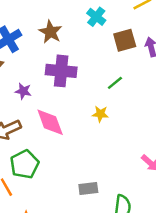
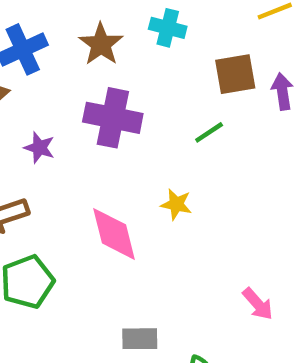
cyan cross: (96, 17) -> (168, 28), moved, turned -30
green line: (115, 83) -> (209, 132), moved
pink diamond: (50, 122) -> (114, 234), moved

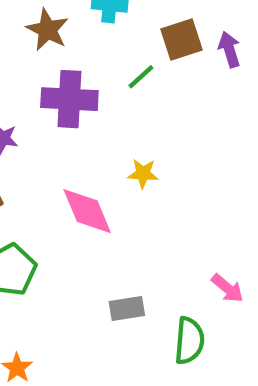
green line: (209, 132) -> (141, 77), moved
pink arrow: (258, 304) -> (227, 288), moved

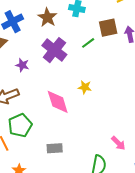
purple cross: (69, 99) -> (54, 50), turned 30
gray rectangle: (127, 309) -> (55, 148), moved

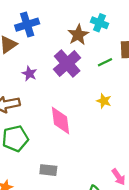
brown star: (47, 17) -> (78, 35), moved
yellow star: (85, 87) -> (104, 101), moved

